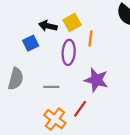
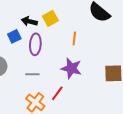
orange line: (91, 39) -> (74, 38), moved
purple ellipse: (69, 52) -> (35, 44), moved

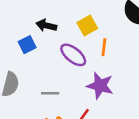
yellow square: (50, 18) -> (87, 25), moved
purple ellipse: (35, 44) -> (73, 55), moved, turned -55

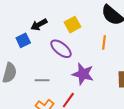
black arrow: (46, 25) -> (39, 25), turned -42
orange line: (104, 47) -> (104, 42), moved

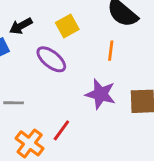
purple star: (83, 74) -> (101, 94), moved
gray line: (42, 80) -> (14, 103), moved

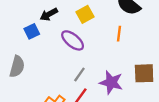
purple star: (101, 94) -> (111, 82), moved
gray line: (14, 103) -> (79, 74), moved, turned -56

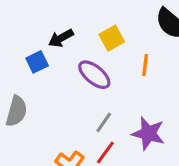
orange line: (119, 34) -> (145, 65), moved

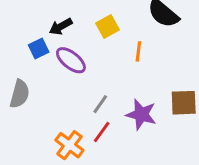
purple ellipse: (94, 75) -> (71, 60), moved

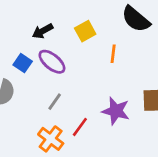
blue square: (39, 49) -> (23, 63), moved, turned -30
gray line: (100, 104) -> (55, 102), moved

